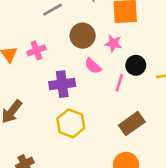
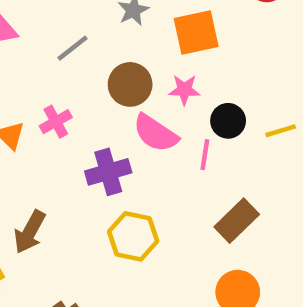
pink semicircle: (93, 66) -> (156, 133), size x1.5

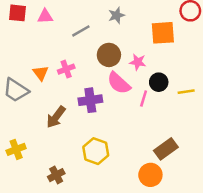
orange square: (196, 32) -> (163, 33), moved
brown rectangle: (237, 221) -> (166, 149), moved
brown arrow: (30, 232) -> (56, 117), moved
yellow hexagon: (133, 236) -> (96, 151), moved

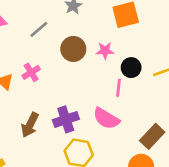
pink semicircle: (119, 83) -> (106, 118), moved
purple cross: (90, 100) -> (66, 119), moved

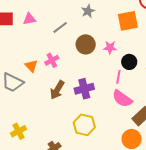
pink semicircle: (106, 118) -> (122, 99), moved
purple cross: (66, 119) -> (84, 89), moved
brown arrow: (30, 125) -> (57, 90), moved

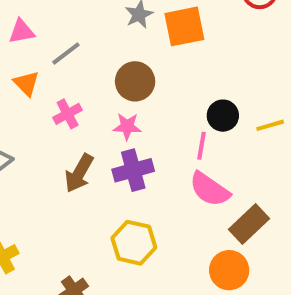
orange square: (128, 21) -> (184, 26), moved
gray line: (60, 27) -> (66, 54), moved
pink star: (110, 47) -> (127, 126), moved
orange triangle: (31, 66) -> (26, 83), moved

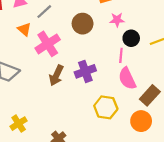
pink cross: (68, 114) -> (48, 44), size x1.6
pink star: (127, 126) -> (117, 20), moved
pink semicircle: (210, 189) -> (127, 78), turned 35
yellow hexagon: (134, 243) -> (106, 107), moved

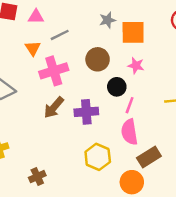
black circle: (131, 38) -> (117, 87), moved

